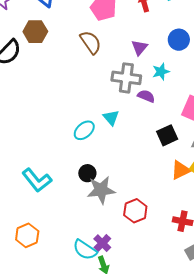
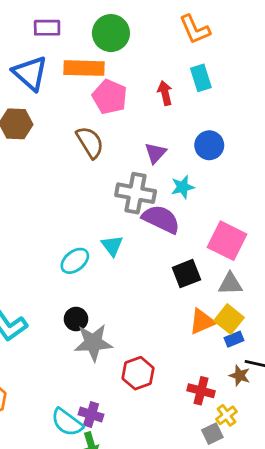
purple semicircle: (146, 96) -> (161, 219), size x1.6
purple cross: (102, 243) -> (91, 415), turned -30

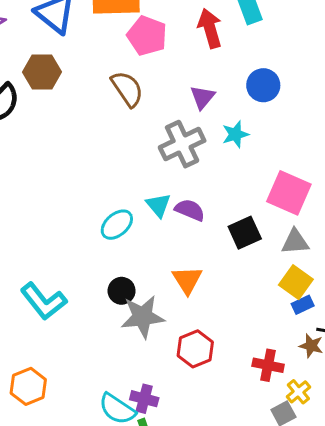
red arrow: (165, 93) -> (210, 28), size x1.4
gray cross: (136, 193) -> (182, 144), turned -33
purple semicircle: (161, 219) -> (190, 210), moved, size x0.7
orange triangle: (202, 322) -> (187, 280), moved, turned -36

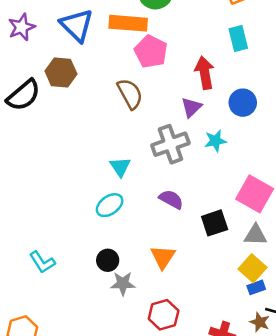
red arrow: (210, 28) -> (205, 73), moved
cyan triangle: (158, 205) -> (120, 167), moved
cyan L-shape: (44, 301) -> (42, 262), size x0.7
gray star: (143, 317) -> (123, 283), size x0.7

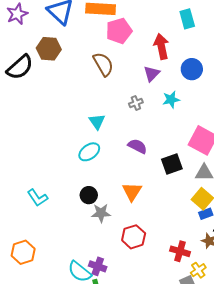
pink pentagon: (151, 52) -> (119, 31), turned 30
gray cross: (170, 144) -> (136, 103), size x0.5

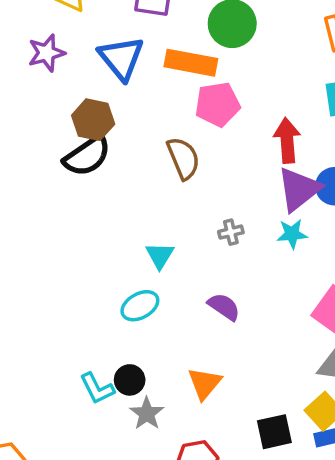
black semicircle: (20, 67) -> (87, 156), moved
purple triangle: (152, 74) -> (299, 189), moved, size x1.6
black square: (172, 164) -> (274, 432), moved
cyan L-shape: (38, 198) -> (97, 388), moved
gray star: (101, 213) -> (147, 413), turned 30

